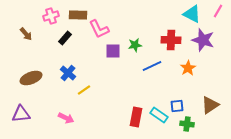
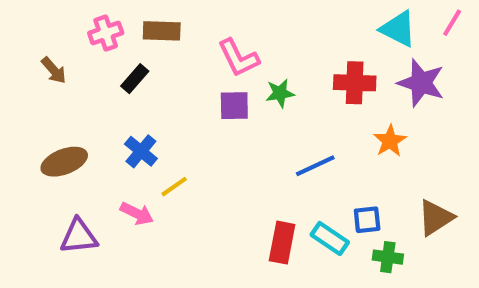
pink L-shape: (99, 29) -> (238, 58), moved
blue line: (152, 66) -> (315, 166), moved
purple triangle: (21, 114) -> (79, 236), moved
pink arrow: (66, 118) -> (137, 214), moved

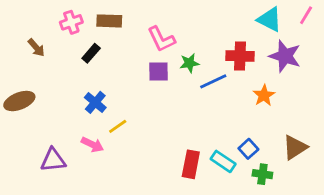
brown ellipse: (64, 162) -> (19, 101), moved
blue line: (315, 166) -> (213, 81), moved
blue square: (367, 220) -> (248, 149), turned -36

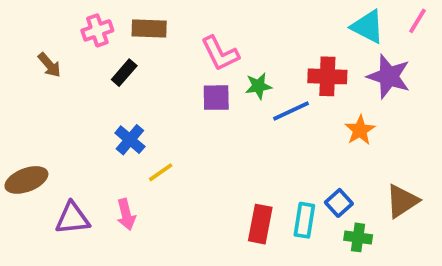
brown ellipse: (19, 101) -> (26, 180), moved
pink arrow: (92, 145) -> (126, 214), moved, turned 50
cyan rectangle: (223, 161) -> (304, 220), turned 65

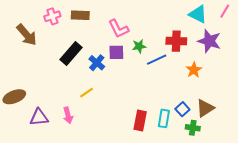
brown arrow: (49, 65) -> (27, 35), size x1.6
black rectangle: (124, 73) -> (71, 53), moved, size x1.6
blue cross: (130, 140) -> (97, 63), moved
brown triangle: (402, 201) -> (205, 108), moved

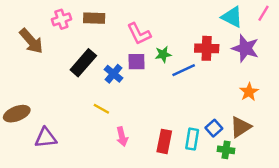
orange star: (194, 70) -> (249, 92), moved
yellow line: (86, 93) -> (101, 109), turned 64
pink arrow: (68, 115) -> (122, 137), moved

